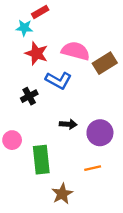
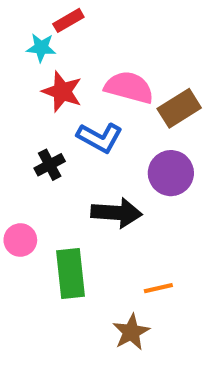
black arrow: (68, 124) -> (117, 213), size x1.6
purple circle: (100, 133) -> (171, 173), moved
brown star: (62, 194) -> (131, 332), moved

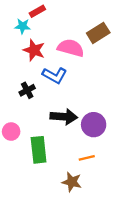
brown rectangle: (179, 108) -> (98, 33), moved
purple circle: (171, 173) -> (94, 125), moved
brown star: (131, 332) -> (72, 182), turned -30

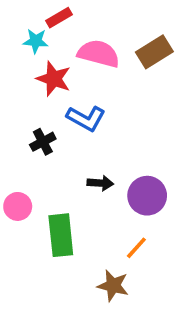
pink semicircle: (71, 48) -> (99, 54), moved
black arrow: (64, 117) -> (100, 183), size x0.6
orange line: (87, 158) -> (136, 248), turned -35

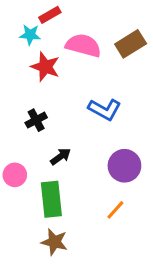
blue L-shape: (86, 118) -> (105, 109), moved
black arrow: (100, 183) -> (61, 157), moved, turned -40
brown star: (113, 286) -> (54, 242), moved

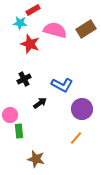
blue L-shape: (105, 109) -> (62, 85), moved
green rectangle: (51, 199) -> (19, 131), moved, size x0.6

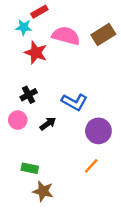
pink circle: (10, 115) -> (18, 120), moved
green rectangle: (19, 131) -> (30, 168), moved, turned -72

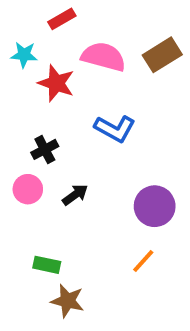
cyan star: (24, 27) -> (24, 55), moved
blue L-shape: (74, 102) -> (115, 129), moved

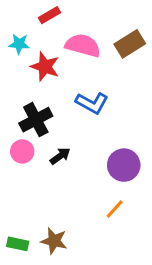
black cross: (45, 149) -> (36, 120), size x1.5
green rectangle: (47, 265) -> (18, 244), moved

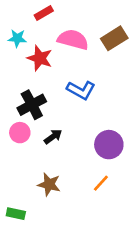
brown star: (54, 241) -> (49, 184), moved

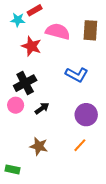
cyan star: (17, 38) -> (18, 20), moved
brown rectangle: (114, 38) -> (90, 30), turned -54
blue L-shape: (81, 90) -> (77, 75), moved

